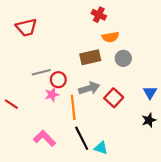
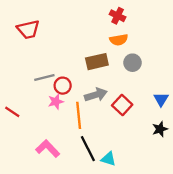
red cross: (99, 15) -> (118, 16), moved

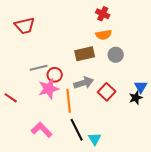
pink star: (56, 102) -> (49, 89), size x1.5
black star: (160, 129) -> (136, 98), moved
cyan triangle: (108, 159) -> (95, 139), turned 40

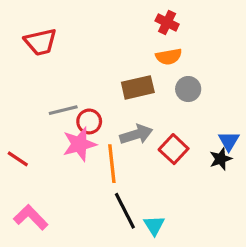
pink L-shape: (42, 130) -> (31, 217), moved

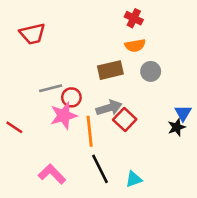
red square: (174, 149) -> (125, 119), moved
pink L-shape: (31, 217) -> (52, 174), moved
cyan triangle: (154, 225) -> (134, 179), moved, turned 42

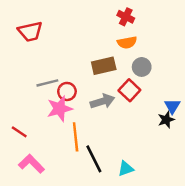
red square: (125, 119) -> (129, 90), moved
red line: (14, 127) -> (19, 132), moved
orange line: (90, 131) -> (76, 137), moved
pink L-shape: (52, 174) -> (31, 164), moved

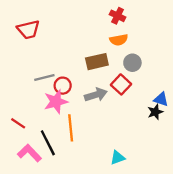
blue triangle: (172, 106) -> (161, 99), turned -42
black line: (94, 159) -> (48, 143), moved

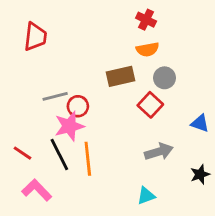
red trapezoid: (28, 30) -> (35, 37), turned -70
gray arrow: (96, 95) -> (159, 152), moved
black star: (155, 112) -> (200, 174), moved
black line: (48, 143) -> (59, 155), moved

